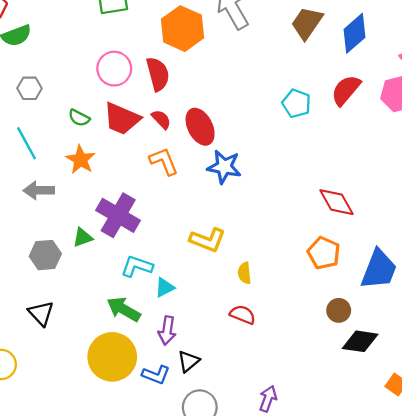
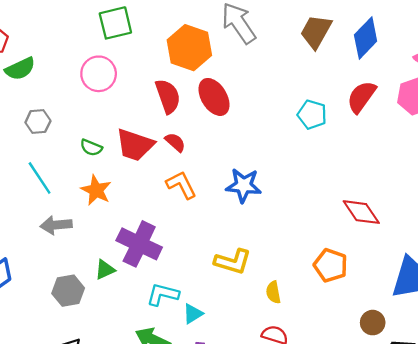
pink circle: (114, 69) -> (99, 74), moved
red ellipse: (200, 127) -> (214, 97), moved
orange pentagon: (324, 253) -> (331, 265), moved

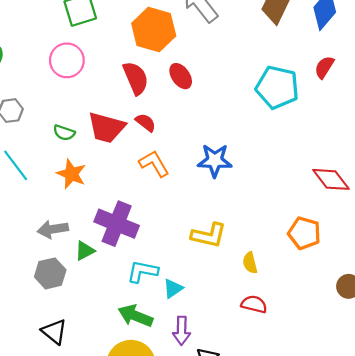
red ellipse: (214, 97) -> (181, 76), size x0.7
red semicircle: (361, 97) -> (324, 67), size x0.7
cyan pentagon: (312, 115) -> (277, 87), size x1.5
gray arrow: (56, 225) -> (53, 229), moved

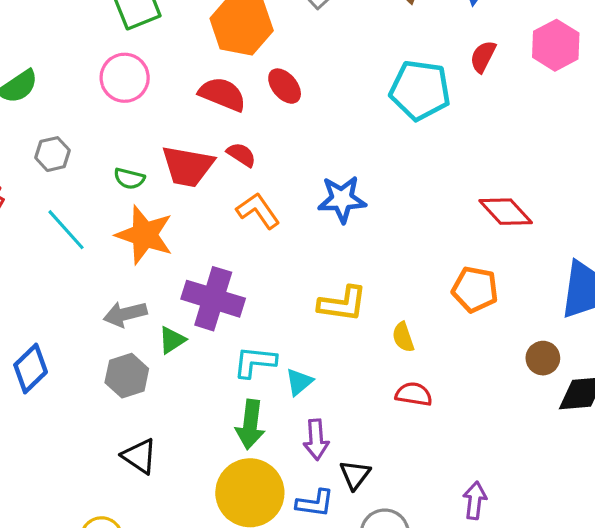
red semicircle: (136, 78) -> (222, 94), turned -40
orange star: (71, 174) -> (144, 235), size x1.4
green arrow: (135, 316) -> (250, 425), turned -100

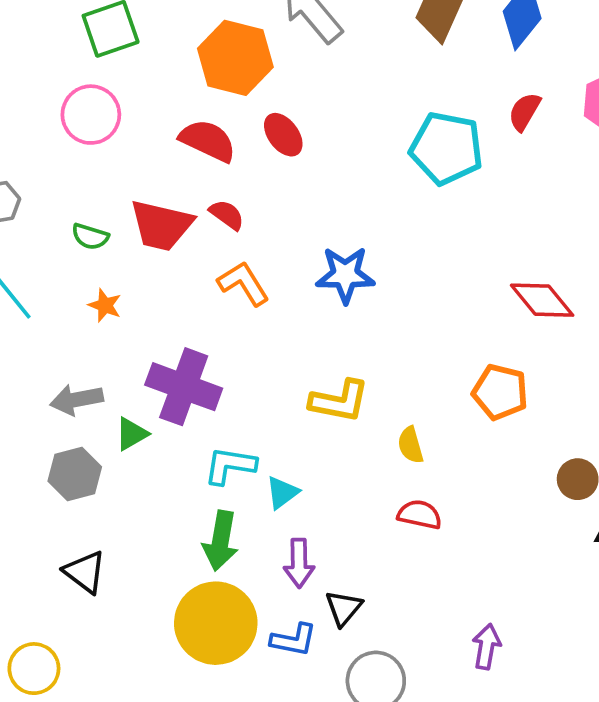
orange star: (144, 235) -> (105, 305), size x0.5

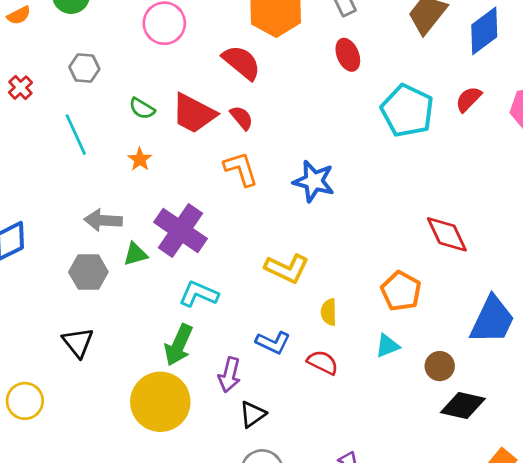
red ellipse: (283, 135) -> (348, 55), moved
cyan triangle: (282, 493) -> (387, 346), moved
blue L-shape: (294, 640) -> (273, 343), moved

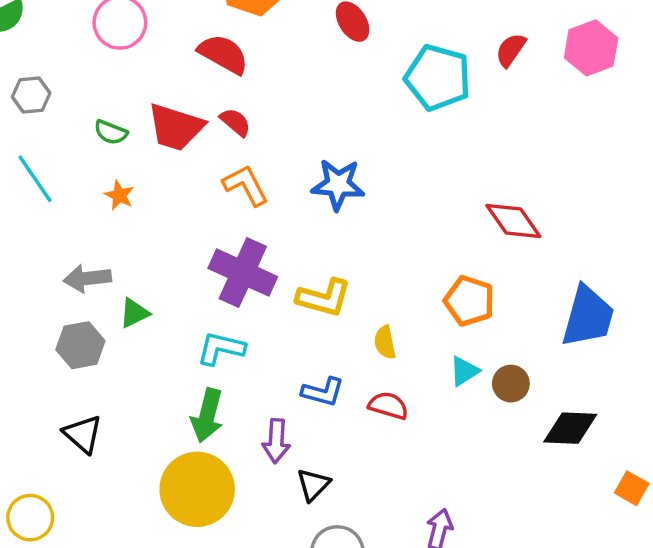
purple cross: (180, 230) -> (243, 273), moved
brown circle: (440, 366) -> (511, 384), moved

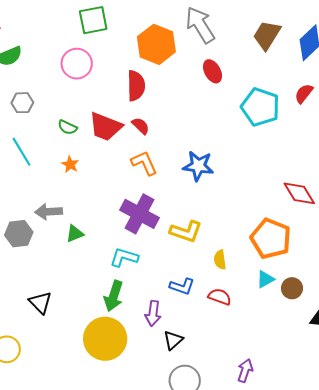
red semicircle: (223, 54) -> (136, 86), turned 56
orange pentagon: (469, 301) -> (271, 238), size x1.4
gray hexagon: (80, 345) -> (19, 234), moved

